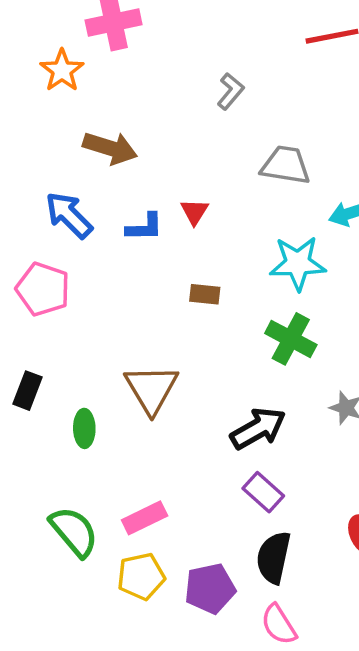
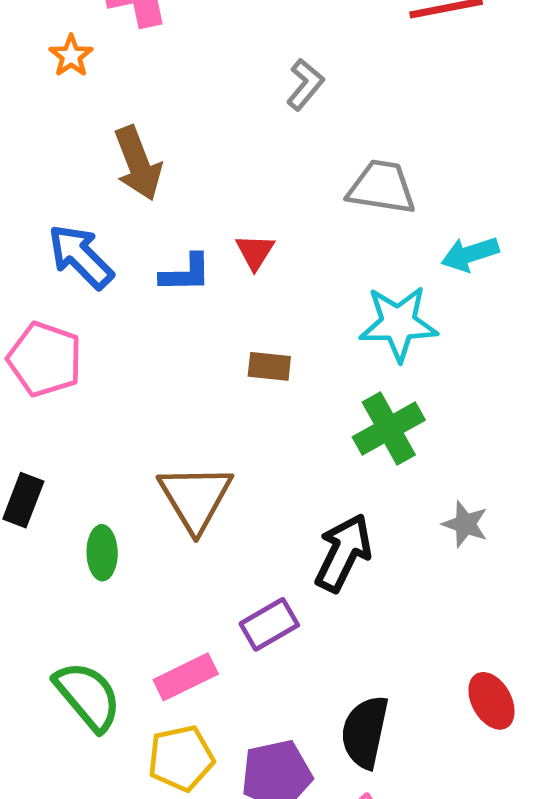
orange star: (62, 71) -> (71, 56), size x0.7
brown arrow: (110, 148) -> (138, 163), turned 52
green cross: (291, 339) -> (389, 429), turned 33
black arrow: (258, 428) -> (343, 553), turned -34
purple rectangle: (263, 492) -> (269, 624), moved, turned -72

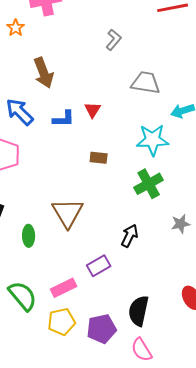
gray star: (465, 524) -> (181, 224), turned -30
black arrow: (343, 553) -> (130, 236), size x0.7

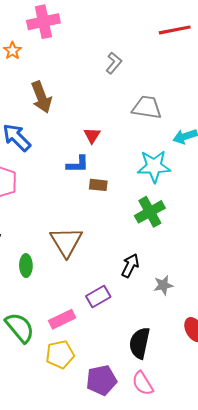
blue L-shape: (64, 119) -> (78, 164), moved
gray star: (181, 224) -> (163, 285), moved
purple pentagon: (102, 329) -> (101, 380), moved

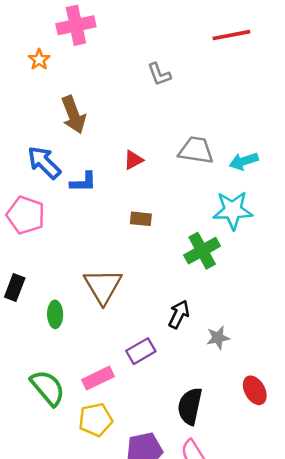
gray L-shape: (114, 63) -> (159, 74), turned 120
gray trapezoid: (147, 107) -> (196, 150), moved
red triangle: (92, 135) -> (133, 160), turned 30
blue L-shape: (78, 164) -> (83, 182), moved
cyan star: (154, 166) -> (233, 210), moved

